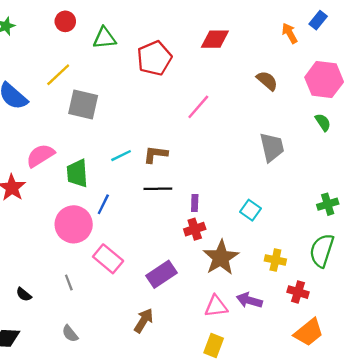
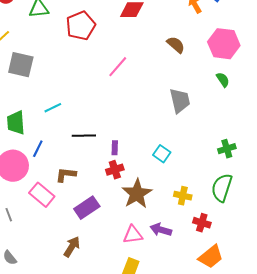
brown L-shape: (156, 154) -> (66, 175), moved

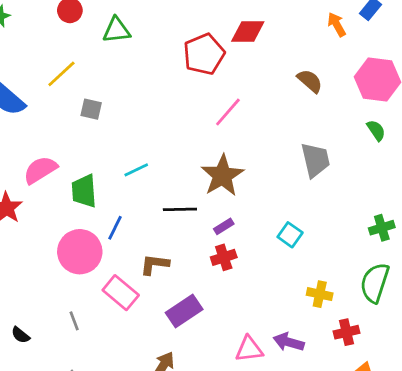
red pentagon: (81, 26) -> (204, 54), moved
gray square: (21, 65) -> (91, 109), size x0.6
purple rectangle: (115, 148) -> (224, 226), turned 56
brown star: (137, 194) -> (222, 176), moved
red cross: (202, 223) -> (346, 332), turned -30

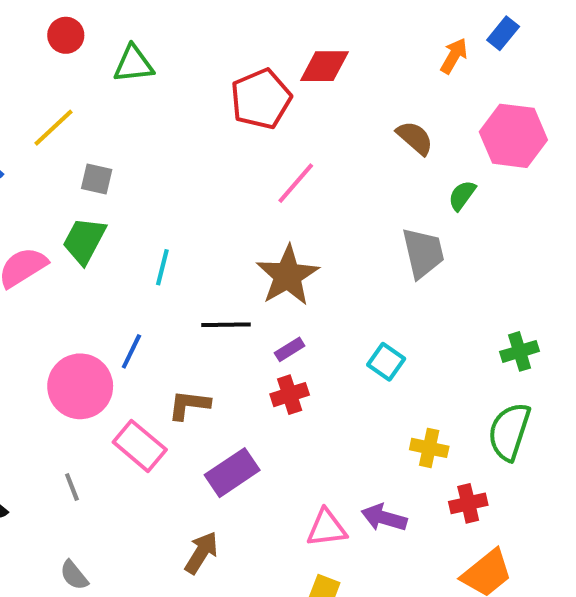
orange arrow: (337, 24) -> (454, 56), turned 60
green semicircle: (376, 130) -> (462, 195), moved, turned -110
cyan line: (136, 170) -> (162, 267), turned -50
green trapezoid: (84, 191) -> (84, 241), moved, turned 32

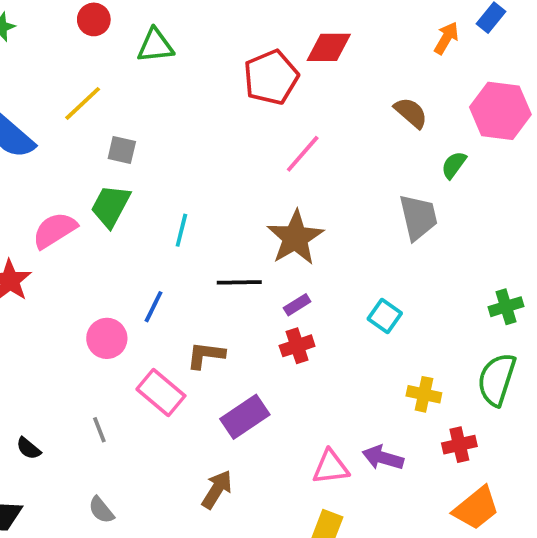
pink circle: (80, 386) -> (107, 338), size x0.7

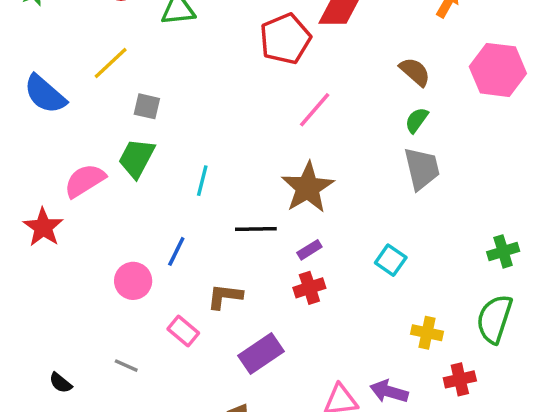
green semicircle: (454, 165) -> (417, 120), moved
pink rectangle: (161, 392) -> (183, 331), size x0.7
gray line: (99, 430) -> (126, 366), turned -45

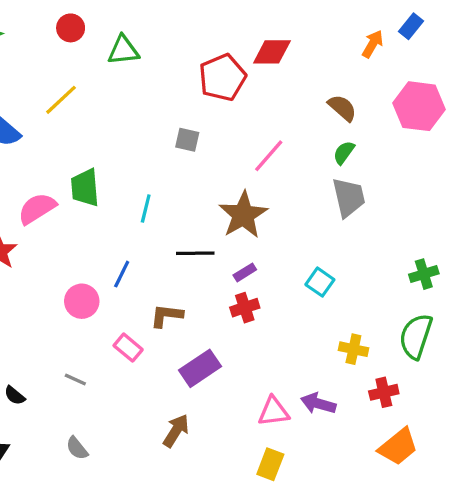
gray square: (147, 106) -> (187, 140), moved
pink line: (315, 110) -> (269, 156), moved
green trapezoid: (137, 158) -> (85, 188), turned -33

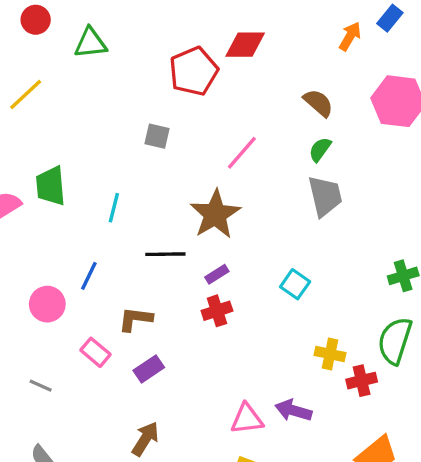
purple rectangle: (200, 368) -> (149, 369), moved, size x0.7
red cross: (384, 392) -> (362, 381), moved

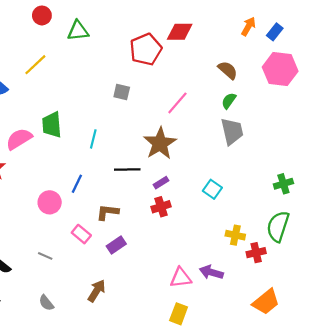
blue rectangle: (390, 18) -> (275, 32), moved
brown arrow: (145, 439) -> (97, 291), moved

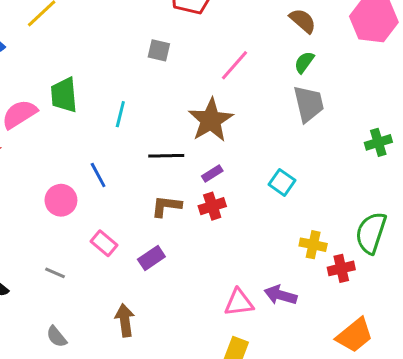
blue line: (77, 184) -> (98, 175), turned -54
green cross: (283, 184) -> (378, 142), moved
brown L-shape: (107, 212) -> (166, 206), moved
brown arrow: (97, 291) -> (125, 320), turned -40

